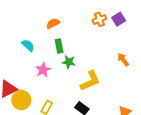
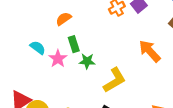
orange arrow: (123, 60) -> (150, 51), size x1.5
pink star: (43, 70) -> (58, 59), moved

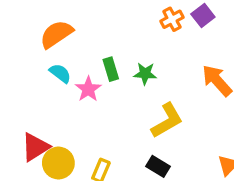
orange semicircle: (64, 19) -> (56, 34), moved, size x1.5
green star: (87, 61) -> (145, 74), moved

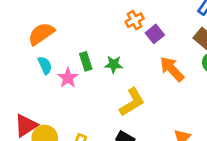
purple square: (203, 15) -> (155, 34), moved
cyan semicircle: (60, 73) -> (45, 65), turned 30

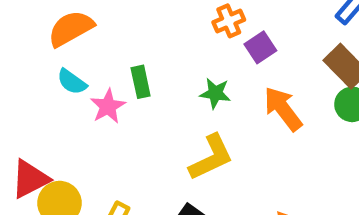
green star: (114, 64) -> (215, 93), moved
cyan semicircle: (45, 65) -> (72, 82), turned 144

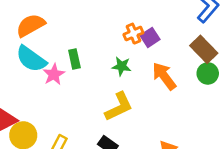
orange cross: (229, 21) -> (133, 34), moved
cyan semicircle: (72, 82) -> (31, 59), size x1.6

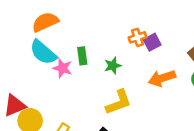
green star: (121, 66) -> (113, 66), moved, turned -30
pink star: (54, 74) -> (62, 68), turned -30
orange arrow: (164, 76) -> (162, 78), turned -76

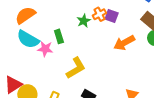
purple square: (152, 42) -> (112, 16), turned -32
green star: (113, 66) -> (84, 21), moved
yellow L-shape: (119, 102) -> (76, 68), moved

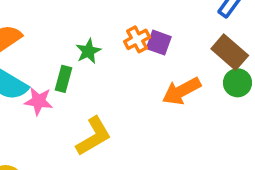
green star: (84, 21) -> (88, 51), moved
green rectangle: (59, 36) -> (64, 79), turned 32

